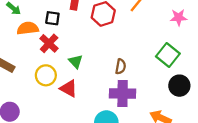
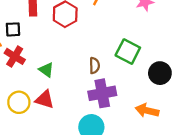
green square: (168, 55) -> (128, 52), moved
yellow circle: (46, 75) -> (19, 102), moved

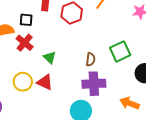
green square: (128, 52) -> (120, 51), turned 30

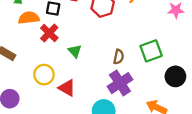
red triangle: (45, 82) -> (67, 88), moved
purple cross: (94, 84) -> (120, 83), turned -35

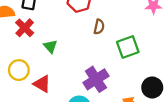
brown semicircle: (119, 57) -> (99, 27), moved
black circle: (175, 76) -> (152, 87), moved

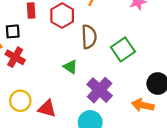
brown semicircle: (99, 27) -> (89, 37), size x1.5
green triangle: (50, 46) -> (70, 67), moved

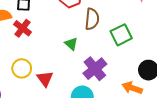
red triangle: (47, 108) -> (45, 79), turned 30

